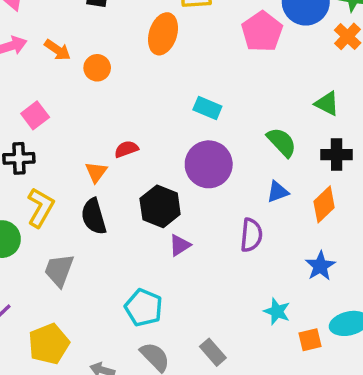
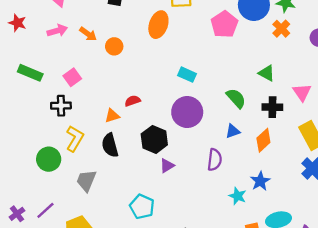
orange triangle: (96, 172) -> (112, 116), turned 35
cyan star: (277, 311) -> (238, 196), moved

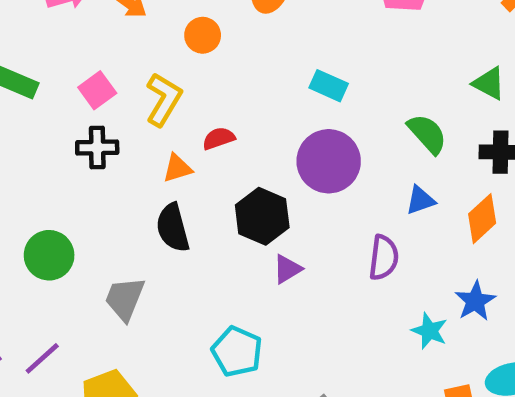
orange circle: (114, 46) -> (203, 35), moved
black cross: (61, 106) -> (97, 148), moved
yellow L-shape: (75, 139) -> (164, 99), moved

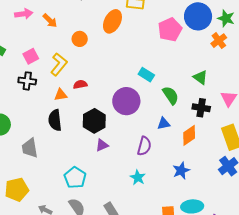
cyan rectangle: (329, 86) -> (146, 75), moved
gray trapezoid: (125, 299) -> (30, 148), turned -40
cyan star: (429, 331) -> (138, 177), moved

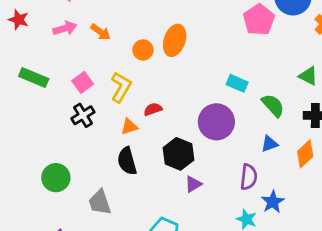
orange ellipse: (112, 21) -> (175, 40), moved
black cross: (27, 81) -> (83, 115), turned -30
blue star: (181, 171) -> (273, 202), moved

